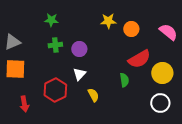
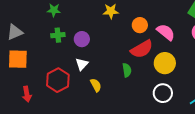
orange circle: (131, 29) -> (140, 25), moved
pink semicircle: (168, 32) -> (166, 32), moved

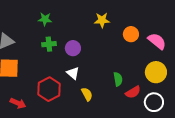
red semicircle: (142, 49) -> (133, 92), moved, size x0.7
white triangle: (82, 64) -> (73, 73), turned -32
red arrow: (27, 94) -> (18, 103), turned -56

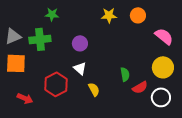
orange circle: (131, 34) -> (138, 15), moved
green cross: (49, 44) -> (40, 39), moved, size x1.5

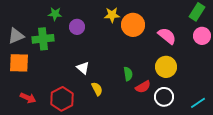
orange circle: (138, 15) -> (133, 25), moved, size x1.5
purple circle: (80, 43) -> (77, 27), moved
red hexagon: (56, 84) -> (62, 99), moved

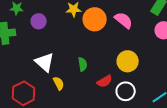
pink semicircle: (167, 36) -> (124, 20), moved
white triangle: (83, 68) -> (45, 62), size x1.5
green semicircle: (128, 74) -> (83, 64), moved

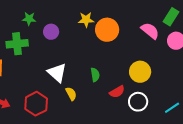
pink semicircle: (124, 20) -> (150, 31), moved

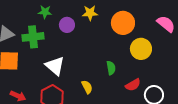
yellow star: (86, 20) -> (90, 13), moved
yellow circle: (140, 72) -> (141, 49), moved
white triangle: (57, 73) -> (55, 66), moved

